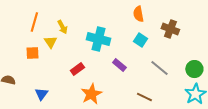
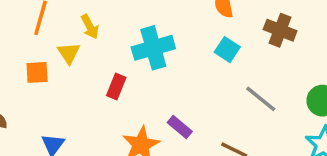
cyan cross: (98, 39) -> (153, 48), turned -30
purple rectangle: (119, 65) -> (180, 127), moved
red rectangle: (77, 69) -> (116, 87), moved, turned -32

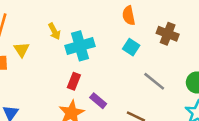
yellow arrow: (90, 27) -> (54, 31), moved
red rectangle: (116, 87) -> (74, 81), moved

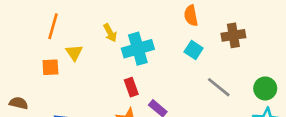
brown cross: (168, 34) -> (233, 35), turned -30
red rectangle: (74, 81) -> (131, 87), turned -42

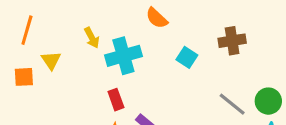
orange semicircle: (191, 16) -> (157, 18), moved, turned -36
gray line: (219, 87) -> (232, 104), moved

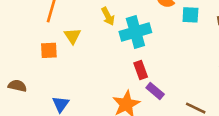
cyan square: (187, 57) -> (190, 15), moved, turned -30
red rectangle: (116, 100) -> (141, 70), moved

